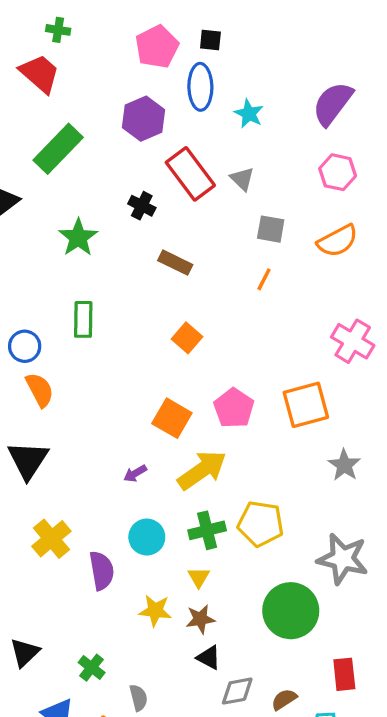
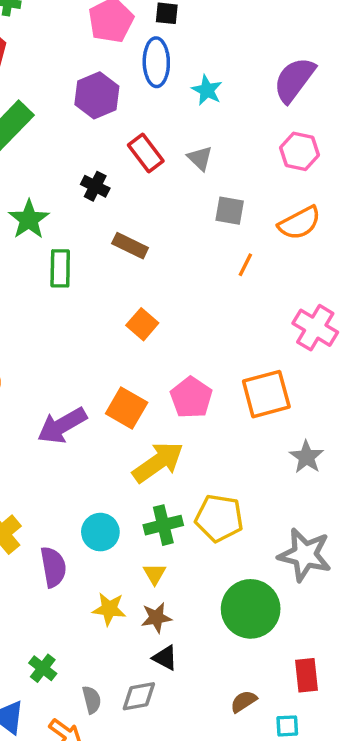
red rectangle: (190, 174) -> (146, 153), size x0.7
orange line: (264, 279) -> (245, 265), moved
green rectangle: (83, 319) -> (60, 268), moved
purple arrow: (135, 473) -> (62, 426), moved, size x2.0
gray diamond: (237, 691) -> (139, 696), moved

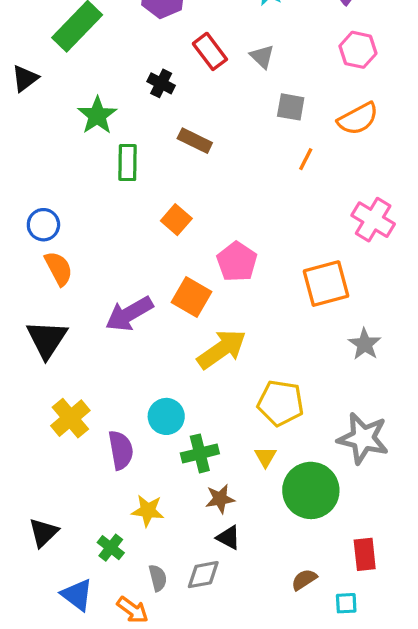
orange square: (142, 324) -> (176, 220), moved
pink pentagon: (191, 398) -> (237, 262), moved
green cross: (163, 525) -> (200, 453), moved
yellow triangle: (155, 574) -> (265, 457), moved
yellow star: (109, 609) -> (148, 511), moved

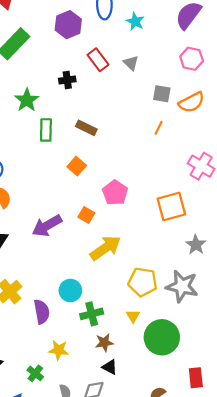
black cross: (161, 83) -> (67, 80), turned -35
gray square: (291, 107) -> (162, 94), moved
brown rectangle: (195, 141) -> (86, 128), moved
orange square: (191, 297) -> (86, 215), size x0.7
gray star: (363, 438) -> (182, 286), moved

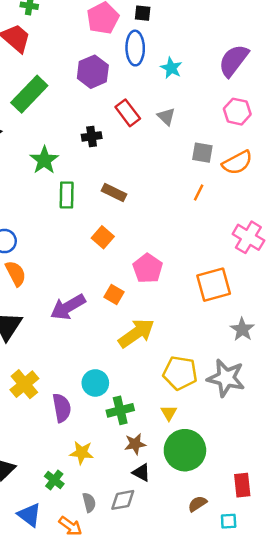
green circle: (162, 337) -> (185, 450), moved

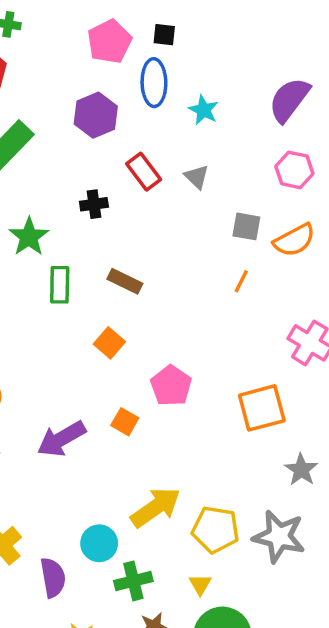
yellow arrow: (136, 333) -> (156, 507), moved

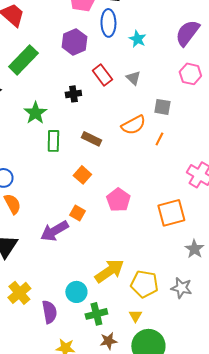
orange semicircle: (294, 240) -> (133, 125), moved
orange square: (125, 422) -> (77, 213), moved
gray star: (279, 536) -> (181, 288), size x0.7

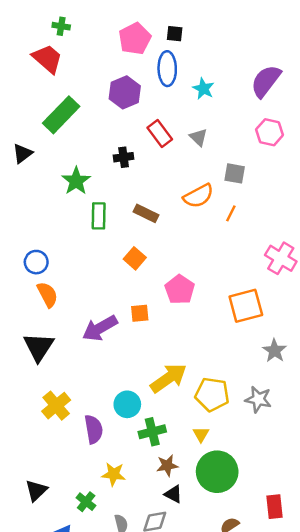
orange square: (77, 213) -> (140, 313), moved, turned -35

